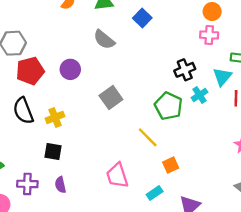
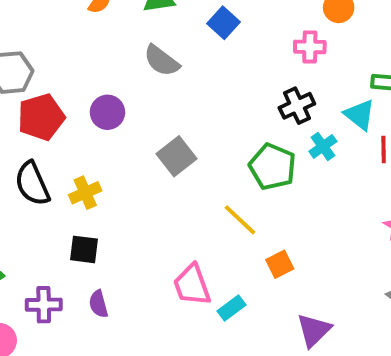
pink cross: (209, 35) -> (310, 47), moved
cyan triangle: (222, 77) -> (360, 115), turned -30
cyan rectangle: (155, 193) -> (231, 308), moved

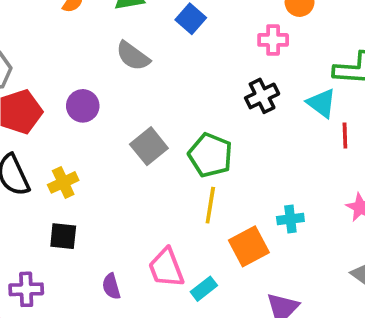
cyan cross: (323, 146) -> (290, 219), moved, turned 30
green pentagon: (272, 167) -> (210, 155), moved
yellow line: (240, 220) -> (210, 205), turned 57
orange square: (280, 264) -> (249, 246), size x1.5
purple semicircle: (98, 304) -> (111, 286), moved

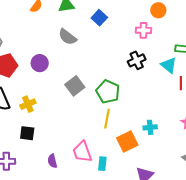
cyan rectangle: (204, 289) -> (102, 164), turned -48

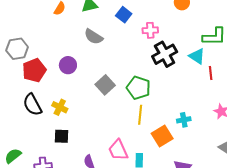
pink cross: (143, 30) -> (150, 30), moved
black cross: (137, 60) -> (165, 54), size x1.4
yellow cross: (28, 104) -> (60, 107), turned -35

